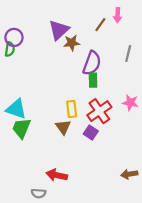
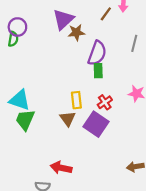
red cross: (99, 111) -> (105, 102), size x0.6
purple square: (91, 132) -> (96, 124), size x1.6

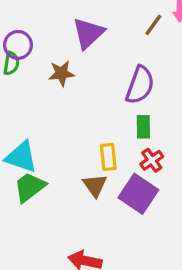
brown star: (76, 32) -> (61, 73), moved
green rectangle: (98, 71) -> (143, 127), moved
green trapezoid: (25, 120) -> (30, 187), turned 30

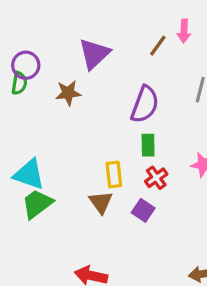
purple square: (138, 194) -> (143, 210), size x0.6

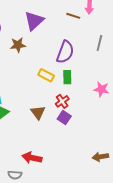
brown line: (158, 46) -> (73, 16), turned 72
yellow rectangle: (114, 174) -> (46, 75), moved, turned -56
red cross: (156, 178) -> (62, 101), moved

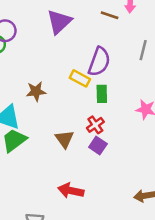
brown star: (18, 45) -> (36, 91), moved
yellow rectangle: (46, 75) -> (80, 78), moved
red arrow: (32, 158) -> (71, 191), moved

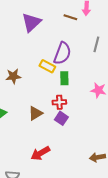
red cross: (95, 125) -> (59, 102), turned 32
brown triangle: (64, 139) -> (35, 113), turned 35
red arrow: (71, 191) -> (40, 153), turned -42

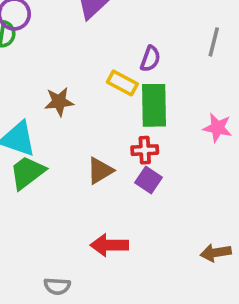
purple semicircle: (62, 53) -> (150, 59), size x0.6
green rectangle: (64, 78) -> (154, 105), size x1.6
red arrow: (40, 153) -> (109, 245), turned 30

